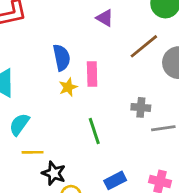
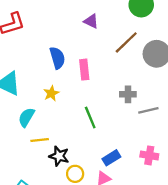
yellow star: (68, 87) -> (51, 93), moved

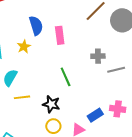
yellow star: (51, 93) -> (24, 46), moved
black star: (59, 156) -> (51, 104), moved
blue rectangle: (111, 158) -> (95, 115), moved

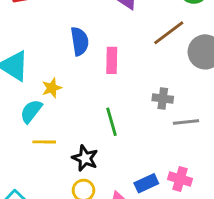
yellow star: (24, 46) -> (52, 88), moved

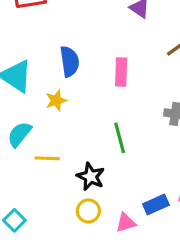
blue semicircle: (80, 41) -> (70, 62), moved
cyan semicircle: (31, 111) -> (19, 134), moved

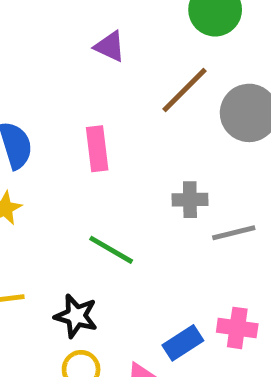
green line: (120, 138) -> (111, 250), turned -36

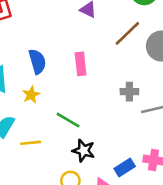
green line: (111, 250) -> (68, 120), moved
black star: (76, 316) -> (84, 151), moved

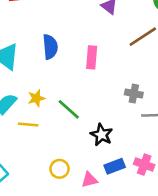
yellow star: (31, 95) -> (36, 98), moved
black star: (84, 151) -> (101, 135), moved

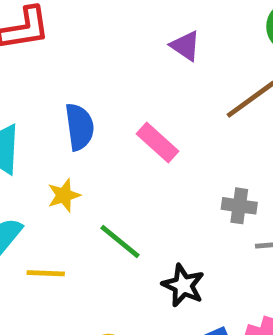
pink rectangle: (92, 57) -> (157, 143), turned -50
yellow star: (36, 98) -> (64, 195), moved

